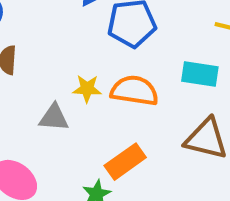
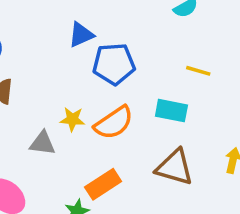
orange semicircle: (134, 91) -> (114, 123), turned 135

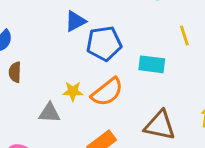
yellow line: (198, 71) -> (184, 36), moved, turned 60
cyan rectangle: (171, 111) -> (152, 64), moved

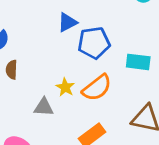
yellow star: (73, 91) -> (65, 87), turned 30

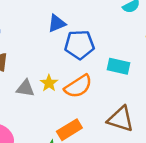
gray triangle: (44, 107) -> (25, 88), moved

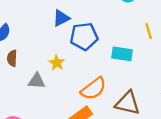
yellow star: (49, 83) -> (57, 63), moved
orange semicircle: (78, 86) -> (94, 89), moved

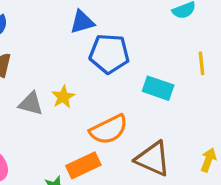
yellow star: (57, 63) -> (63, 97), moved

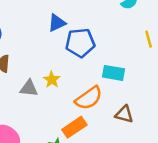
cyan rectangle: (158, 88) -> (113, 73), moved
brown triangle: (153, 159) -> (124, 114), size x0.7

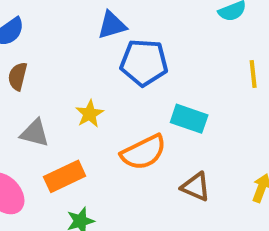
gray triangle: (29, 88) -> (35, 133), moved
orange rectangle: (74, 127) -> (65, 176), moved

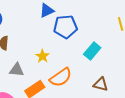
cyan rectangle: (189, 119) -> (92, 51), turned -60
orange semicircle: (144, 152) -> (61, 77), moved

